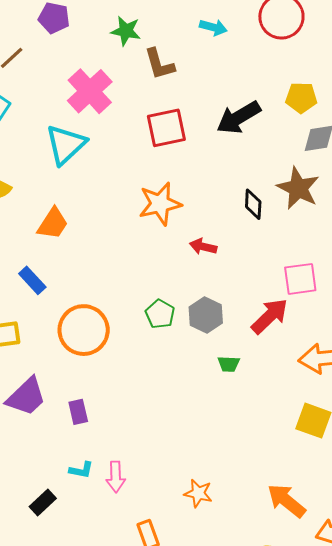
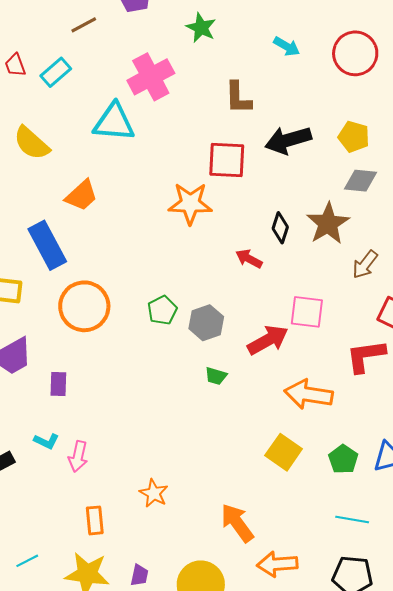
brown L-shape: (159, 64) -> (238, 98), moved
red square: (166, 128) -> (227, 160), moved
cyan triangle: (66, 145) -> (114, 122), turned 33
red arrow: (203, 247) -> (249, 259), moved
blue rectangle: (32, 280) -> (47, 245), size x1.6

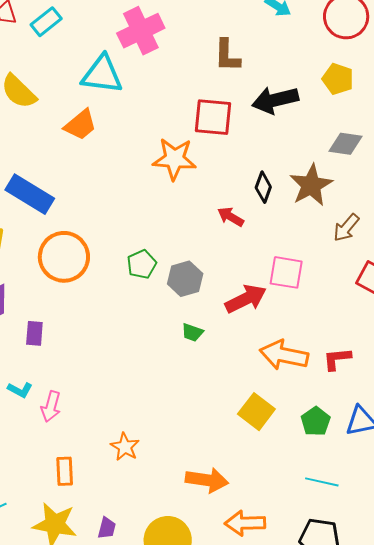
yellow pentagon: (354, 137) -> (338, 79), moved
orange trapezoid: (81, 195) -> (80, 125), moved
blue rectangle: (47, 245) -> (30, 194), turned -33
red L-shape: (366, 356) -> (337, 359), moved, size x0.7
orange arrow: (237, 523) -> (207, 480), turned 132

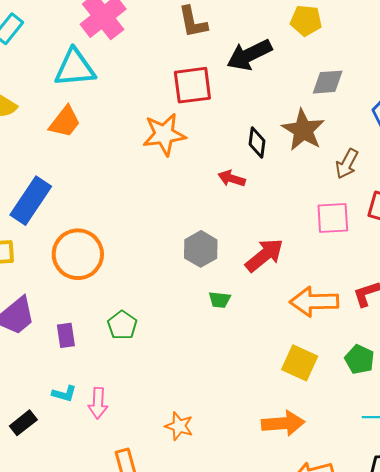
blue rectangle: (30, 194) -> (31, 201), turned -75
green pentagon: (142, 264) -> (122, 325), moved
pink square: (286, 272) -> (333, 218), moved
orange arrow: (207, 480) -> (283, 423), moved

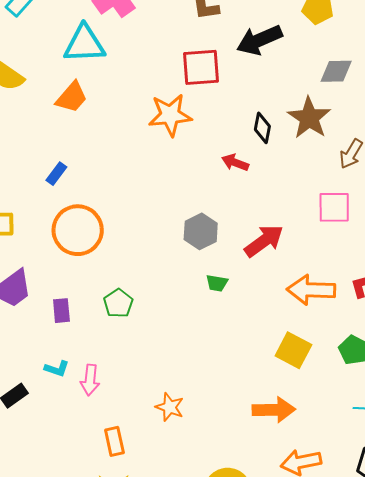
blue rectangle: (31, 201) -> (56, 174), moved, size x0.5

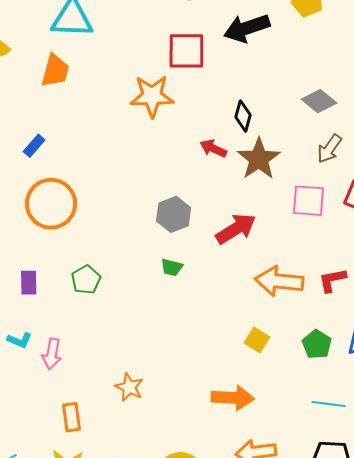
gray diamond: (336, 71) -> (319, 101), moved, turned 36
orange trapezoid: (72, 97) -> (55, 71), turned -30
brown star: (309, 118) -> (259, 159), moved
green trapezoid: (217, 283) -> (172, 267), moved
yellow square: (293, 350) -> (257, 340), size x0.7

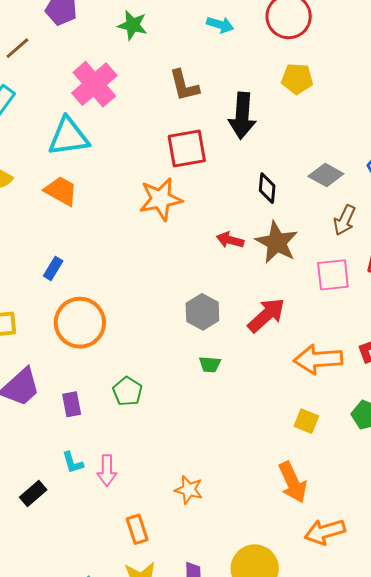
black arrow: (247, 28) -> (242, 116), turned -57
orange trapezoid: (55, 71) -> (61, 191), turned -66
black diamond: (243, 116) -> (267, 188), moved
cyan L-shape: (20, 340) -> (73, 463), turned 60
orange arrow: (233, 398) -> (293, 482), turned 72

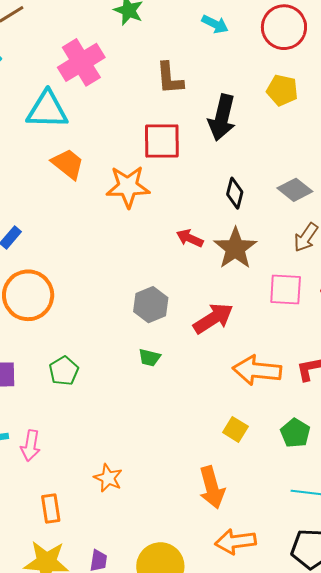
orange trapezoid: (61, 191) -> (68, 164), moved

